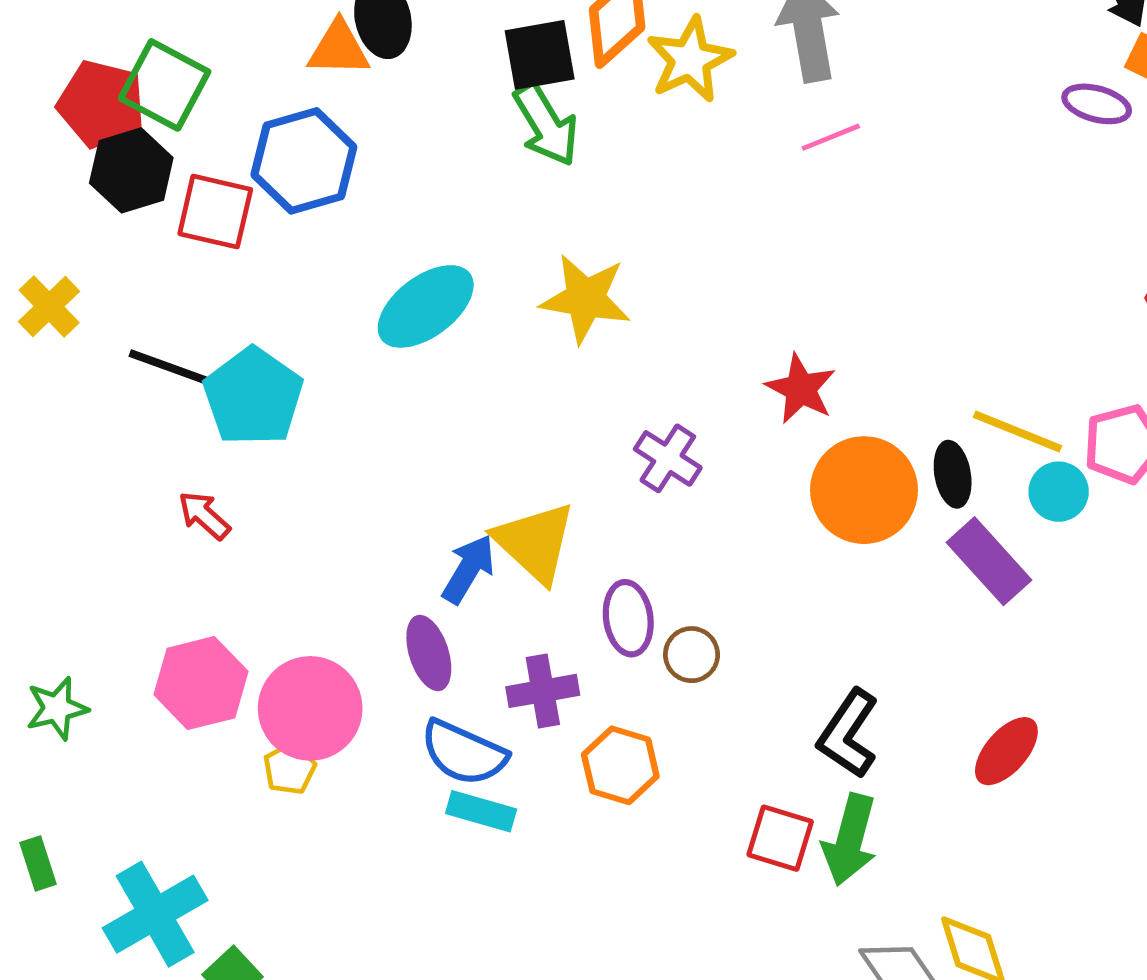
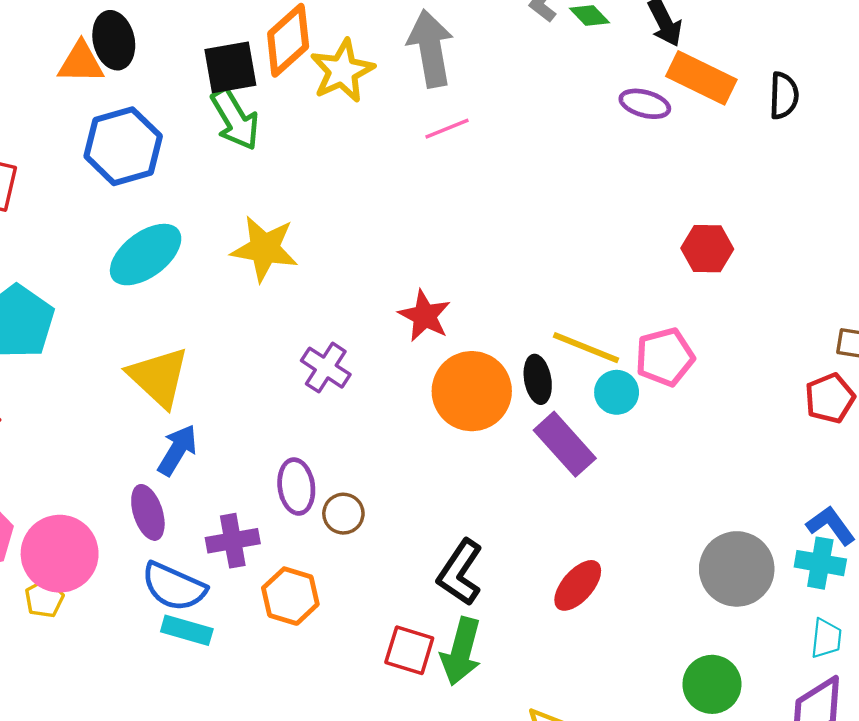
blue hexagon: (304, 161) -> (123, 146), moved
yellow triangle: (535, 542) -> (159, 377), moved

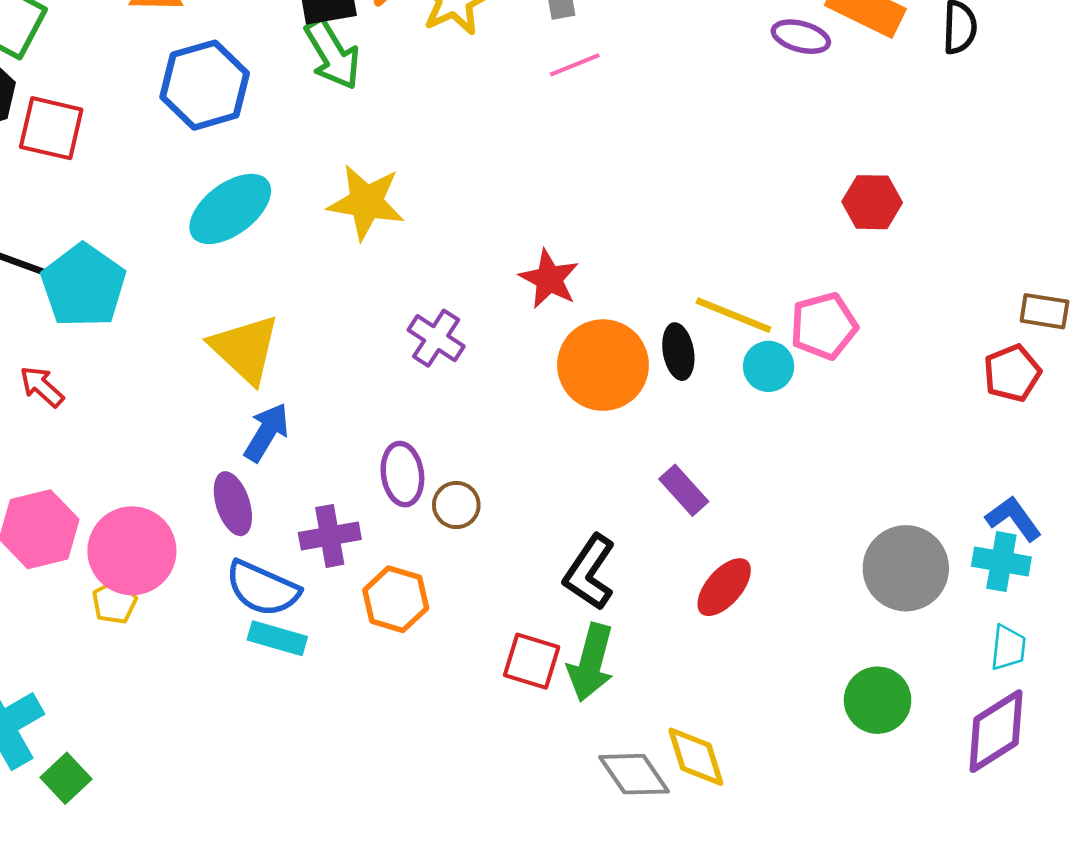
purple rectangle: (565, 444) -> (684, 490), moved, size x0.7

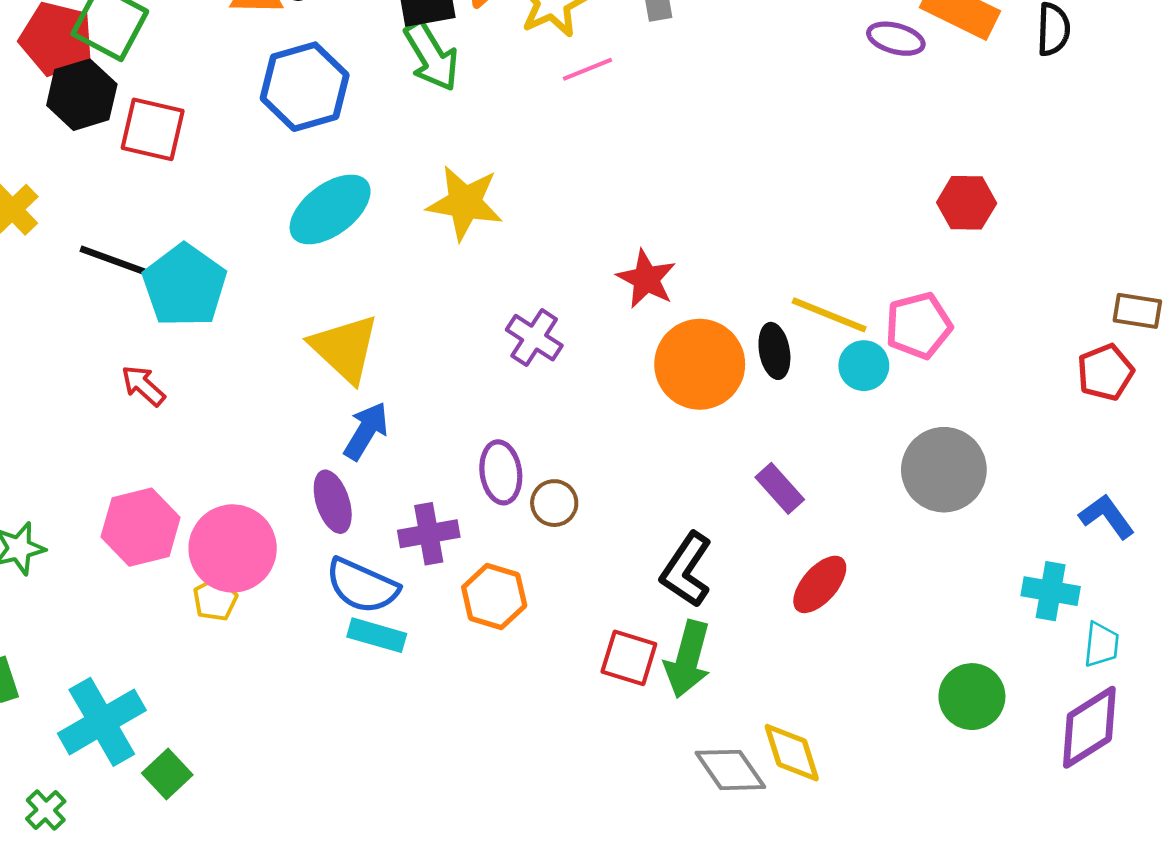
pink line: (575, 65) -> (588, 69), moved
cyan cross: (1001, 562) -> (1051, 591), moved
gray circle: (906, 568) -> (944, 470), moved

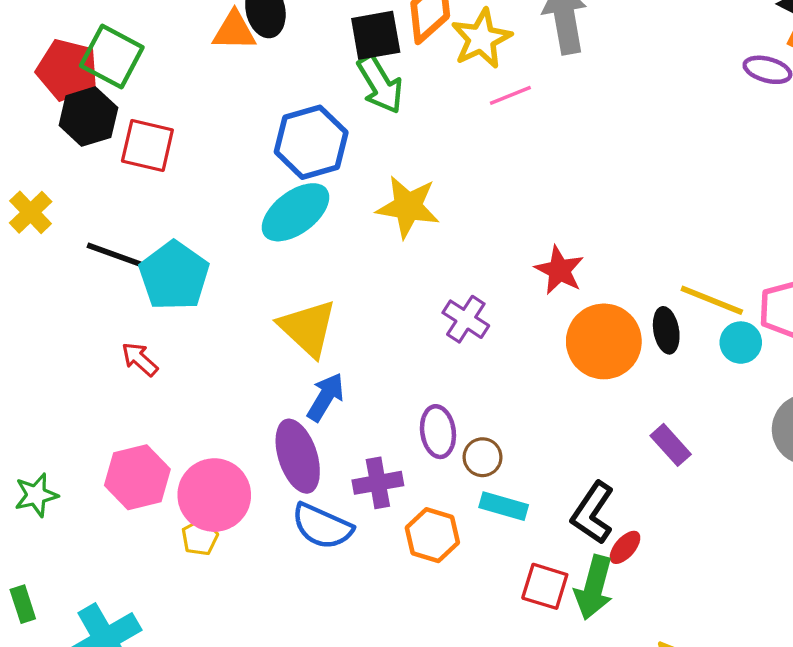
blue hexagon: (305, 87) -> (311, 142), moved
purple ellipse: (333, 502) -> (298, 456), size x1.4
red ellipse: (820, 584) -> (625, 547), moved, size x0.7
cyan rectangle: (377, 635) -> (504, 506), moved

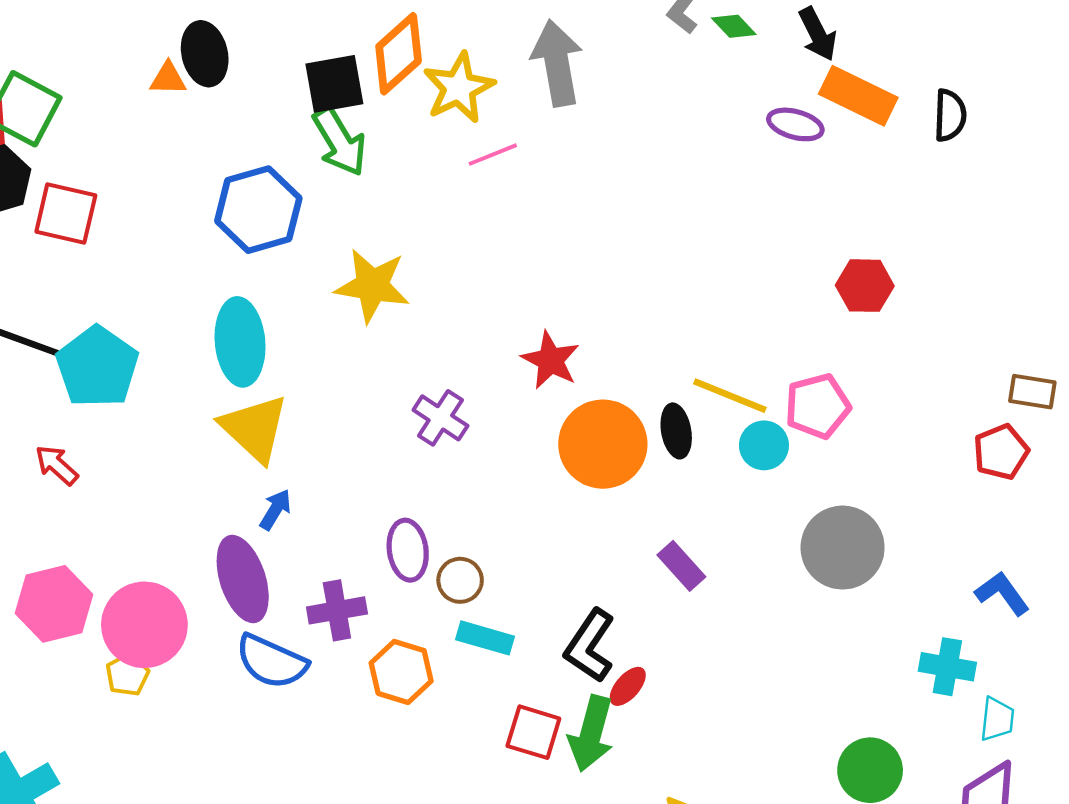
orange triangle: (234, 31) -> (168, 79), size x0.7
cyan ellipse: (295, 212) -> (240, 342), moved, turned -58
blue arrow: (326, 397) -> (275, 510), size x0.7

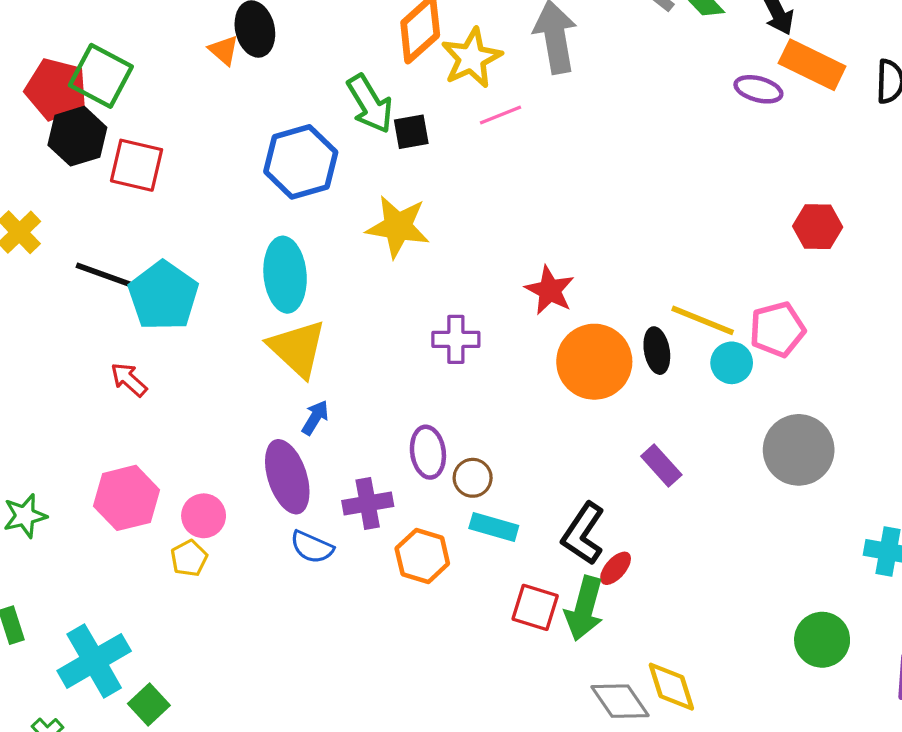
orange triangle: (168, 79) -> (224, 50), turned 40
black square: (334, 84) -> (411, 132), moved, size x0.7
purple cross: (440, 418) -> (456, 339), turned -33
pink circle: (144, 625) -> (204, 516), size x0.6
blue semicircle: (271, 661) -> (312, 547), size x0.7

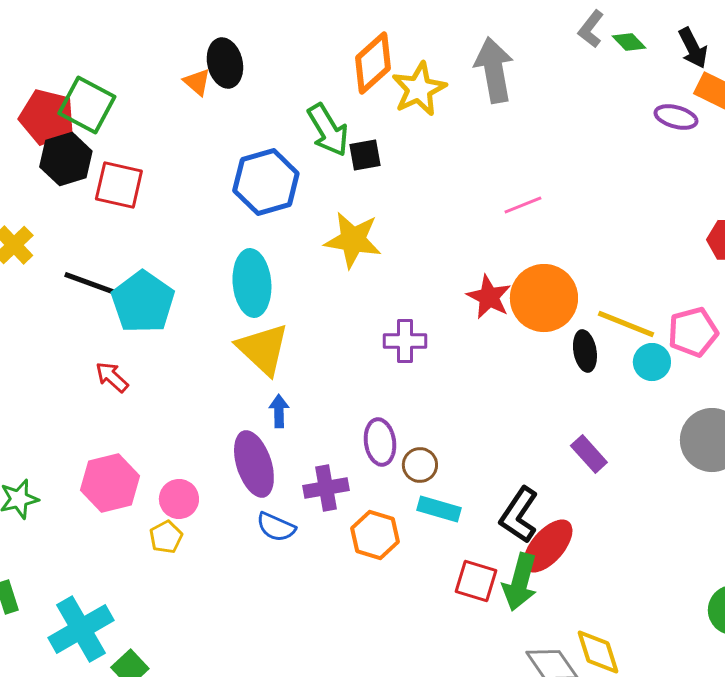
pink line: (501, 115) -> (523, 205), moved
orange circle: (594, 362) -> (544, 298), moved
blue arrow: (315, 418) -> (279, 411), turned -32
red ellipse: (616, 568) -> (548, 546), size x1.8

